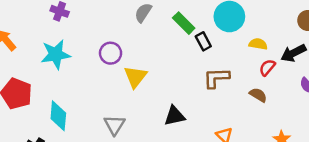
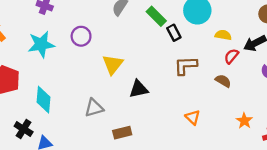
purple circle: (111, 53) -> (81, 36), moved
black triangle: (175, 116) -> (139, 89), moved
gray triangle: (114, 125) -> (94, 108), turned 42

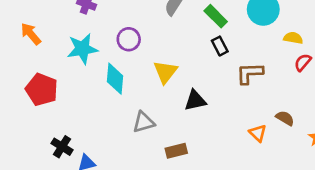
black rectangle: (174, 33) -> (220, 46), moved
brown semicircle: (223, 81) -> (285, 118), moved
cyan diamond: (43, 100) -> (115, 79), moved

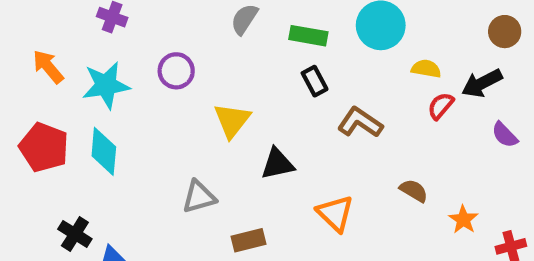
green rectangle: (216, 16) -> (308, 36), turned -35
orange arrow: (31, 34) -> (48, 67), moved
brown L-shape: (250, 73) -> (360, 122), turned 36
cyan diamond: (115, 79) -> (104, 151), moved
orange triangle: (258, 133) -> (335, 213), moved, size x1.4

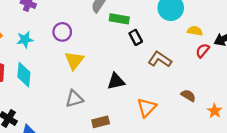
green rectangle: (308, 36) -> (119, 19), moved
cyan star: (106, 85) -> (25, 40), size x0.7
yellow triangle: (232, 120) -> (74, 60), moved
orange triangle: (335, 213) -> (147, 108), turned 30

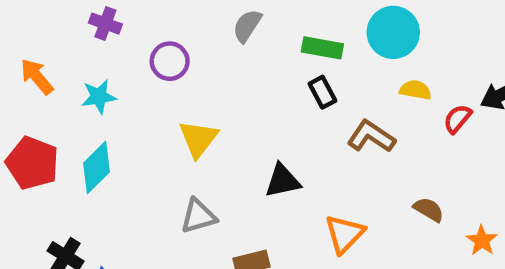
green rectangle: (119, 19) -> (322, 48), moved
yellow semicircle: (195, 31) -> (415, 90), moved
purple circle: (62, 32) -> (170, 61), moved
cyan diamond: (24, 75) -> (97, 167), turned 40

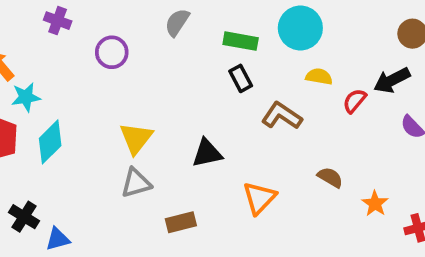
cyan star: (99, 97) -> (26, 97), moved
yellow triangle: (198, 139) -> (136, 138), moved

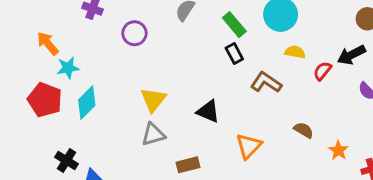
green rectangle: (241, 41) -> (234, 25), turned 40
black triangle: (207, 153) -> (208, 111), turned 35

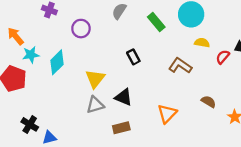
black rectangle: (234, 53) -> (133, 57), moved
cyan diamond: (87, 103) -> (57, 62), moved
black triangle: (208, 111) -> (123, 97), moved

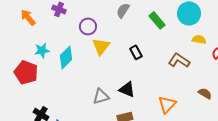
orange arrow: (16, 36) -> (28, 17), moved
yellow triangle: (95, 79) -> (101, 46), moved

